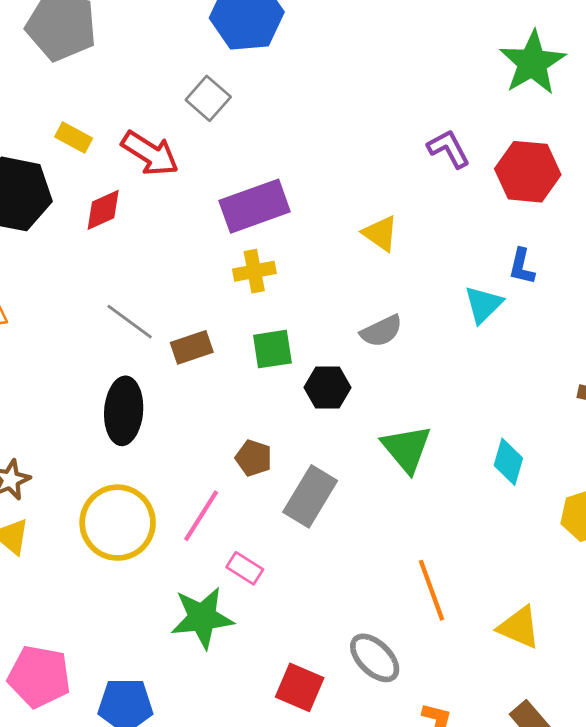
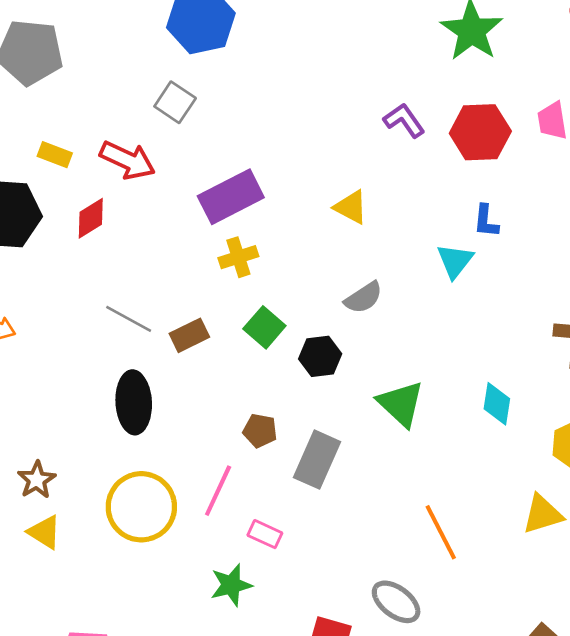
green square: (272, 349) -> (264, 327), turned -33
green star: (202, 618) -> (231, 585), size x0.7
yellow triangle: (519, 627) -> (543, 514), moved, turned -33

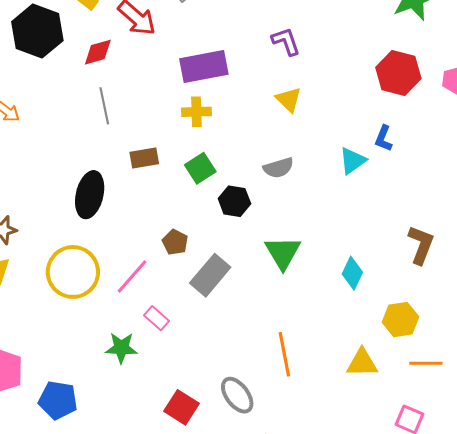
purple L-shape: (404, 120) -> (286, 41), moved
gray line: (129, 319) -> (104, 106), moved, turned 33

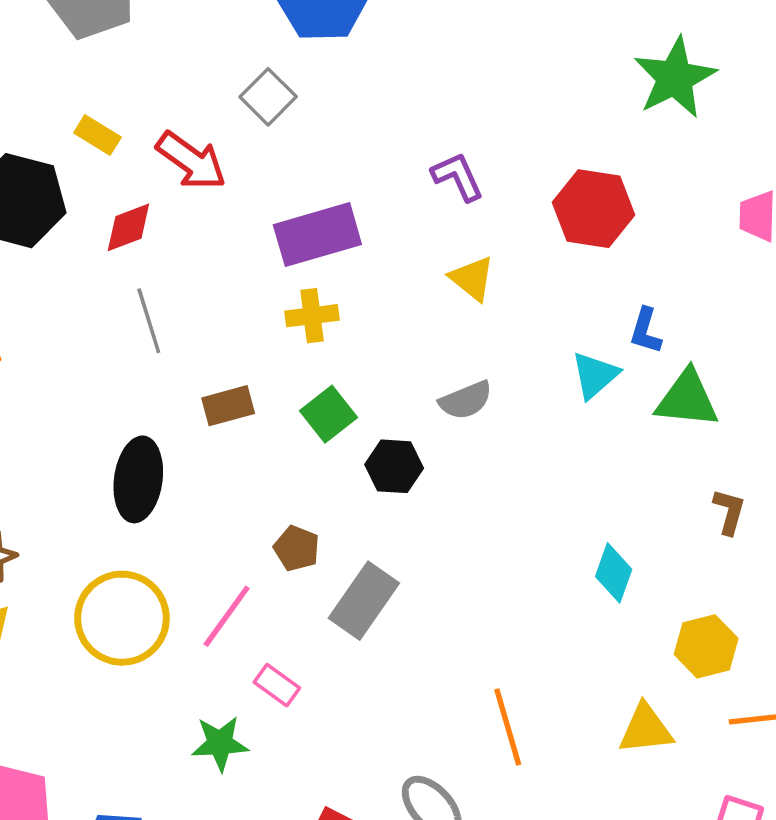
red hexagon: (398, 73) -> (594, 209), moved
brown L-shape: (421, 245) -> (729, 512), size x0.7
green triangle: (283, 253) -> (687, 399), moved, turned -48

